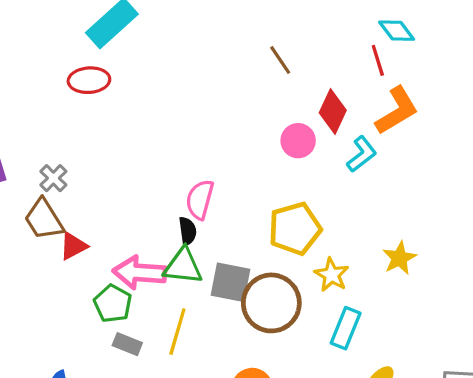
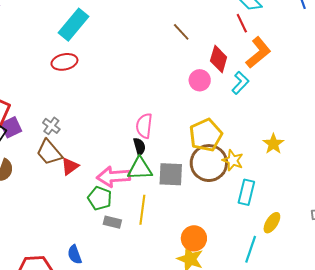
brown circle: (271, 303) -> (209, 163), moved

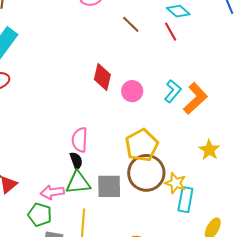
brown line: (181, 32) -> (131, 24), moved
orange L-shape: (258, 53) -> (195, 98), moved
red diamond: (219, 59) -> (102, 77), moved
yellow star: (233, 160) -> (175, 183), moved
pink arrow: (113, 177) -> (52, 192), size x0.7

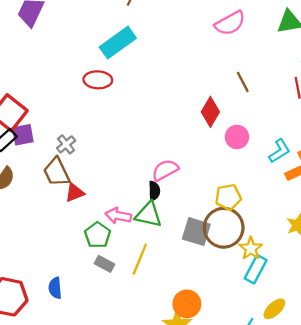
brown line: (131, 24) -> (243, 82), moved
pink semicircle: (80, 140) -> (165, 170), turned 40
yellow pentagon: (142, 145) -> (228, 197), size x0.7
gray square: (109, 186) -> (196, 232), moved

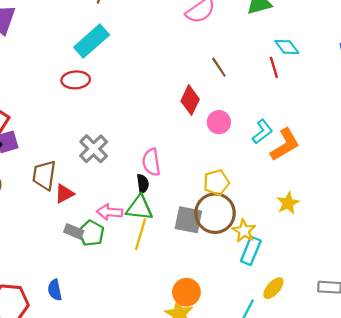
gray cross: (66, 144) -> (94, 149), moved, size x1.5
pink semicircle: (165, 170) -> (151, 162), turned -64
brown trapezoid: (56, 172) -> (44, 175), turned 40
yellow line: (140, 259) -> (141, 234), moved
gray rectangle: (104, 264) -> (74, 231), moved

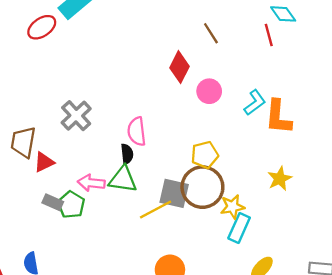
red ellipse: (76, 80) -> (42, 27), moved, turned -32
orange L-shape: (285, 145) -> (278, 117), turned 124
yellow star: (244, 231) -> (232, 207), turned 30
yellow line: (141, 234) -> (156, 209), moved, turned 44

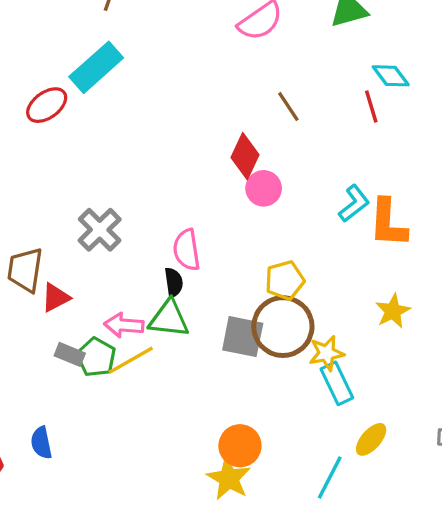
pink circle: (209, 91) -> (264, 188), moved
yellow line: (156, 209) -> (131, 360), moved
cyan rectangle: (239, 228) -> (337, 383), turned -48

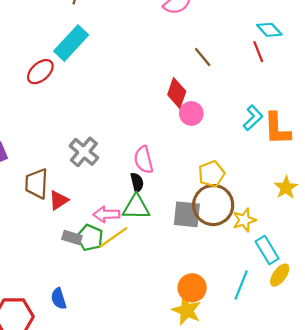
cyan rectangle: (337, 383) -> (267, 250), moved
cyan line: (330, 478) -> (241, 285), moved

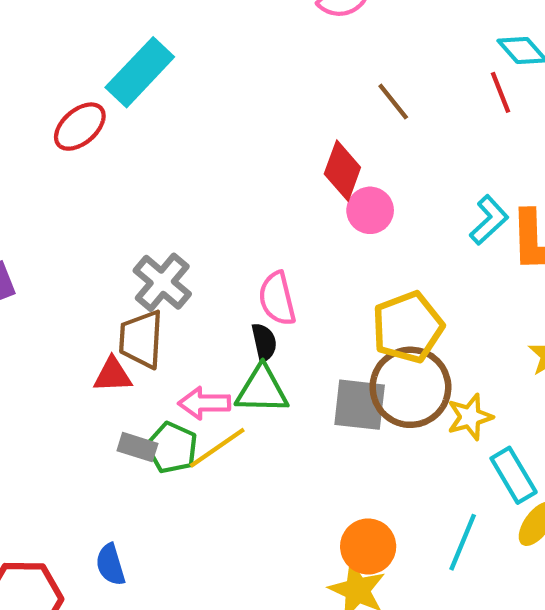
yellow pentagon: (211, 174) -> (408, 327), size x1.4
brown trapezoid: (37, 184) -> (141, 339), moved
red triangle: (59, 200) -> (113, 375), turned 30

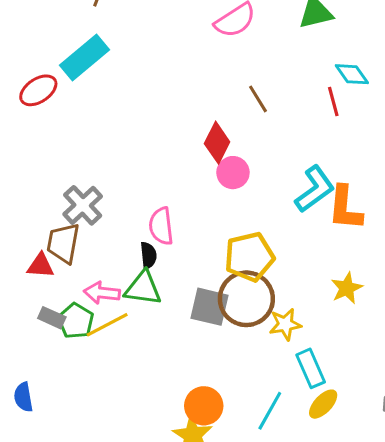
cyan L-shape: (489, 220) -> (315, 189), size x1.4

